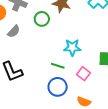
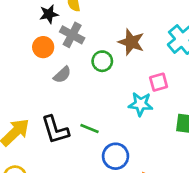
green line: (58, 66) -> (90, 129), moved
pink square: (84, 74) -> (159, 82), moved, turned 32

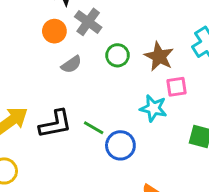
brown star: (131, 42) -> (159, 56), moved
black L-shape: (55, 130) -> (55, 124), turned -92
blue circle: (116, 156) -> (120, 145), moved

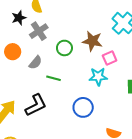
gray cross: (88, 22) -> (39, 31), turned 36
orange circle: (54, 31) -> (13, 52), moved
green line: (94, 128) -> (54, 78), moved

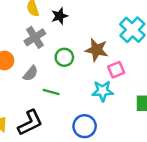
black star: (19, 18) -> (60, 16), moved

